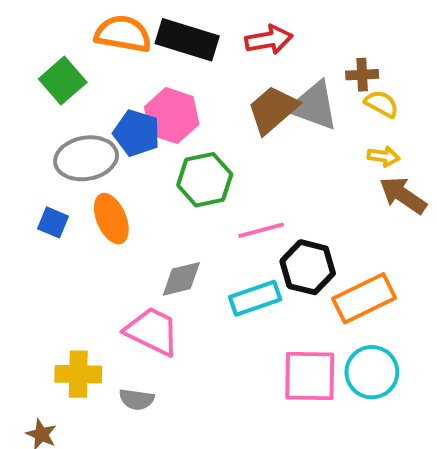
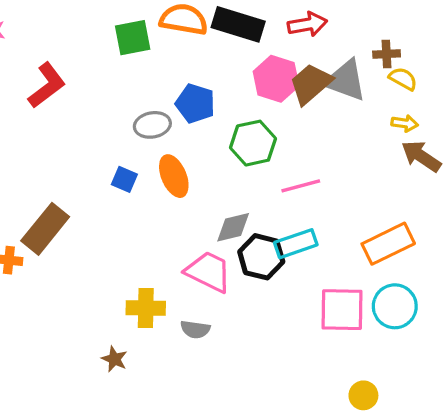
green square: (63, 81) -> (133, 38), moved, turned 30
pink hexagon: (172, 116) -> (276, 79), moved
gray ellipse: (86, 158) -> (152, 125), size x0.7
black hexagon: (308, 267) -> (261, 257), moved

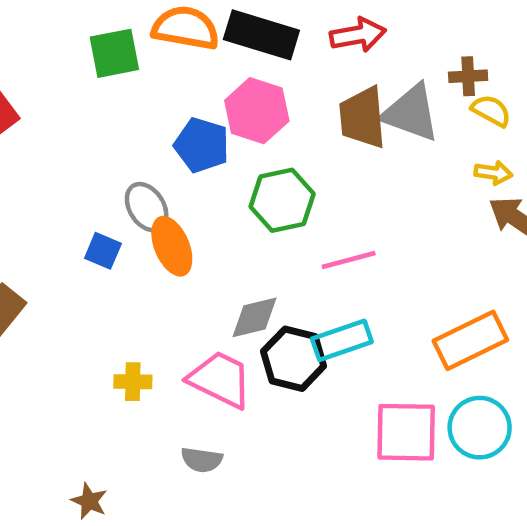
pink hexagon: (276, 79) -> (257, 111), moved
brown trapezoid: (311, 84) -> (362, 118), turned -54
gray ellipse: (152, 125) -> (147, 207), moved, turned 68
yellow cross: (146, 308) -> (133, 382), moved, size x0.7

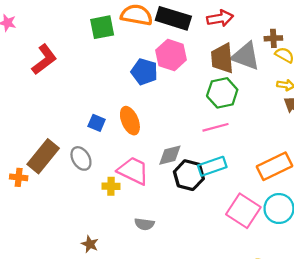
green hexagon: (282, 200) -> (222, 93), moved
gray ellipse: (147, 207) -> (81, 158), moved
pink trapezoid: (220, 379) -> (133, 171), moved
pink square: (406, 432) -> (243, 211), turned 32

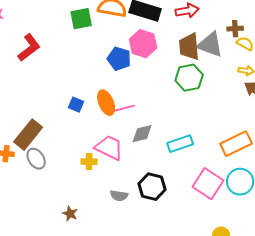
pink line: (216, 127) -> (123, 109), moved
gray ellipse: (81, 158) -> (36, 159), moved
black hexagon: (189, 175) -> (152, 187), moved

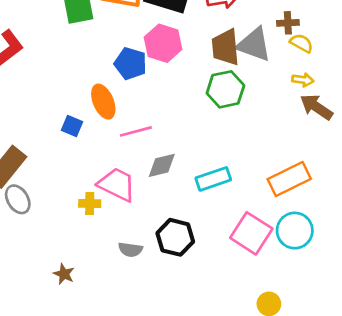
orange ellipse: (106, 103) -> (103, 102), moved

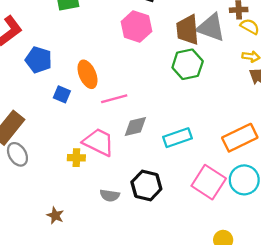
blue pentagon: (130, 64) -> (39, 60), moved

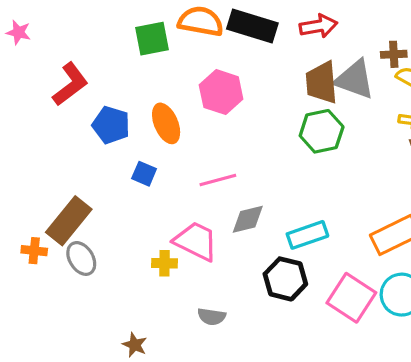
pink hexagon: (136, 27) -> (221, 92), moved
orange ellipse: (87, 74) -> (166, 123), moved
black hexagon: (146, 185) -> (285, 279), moved

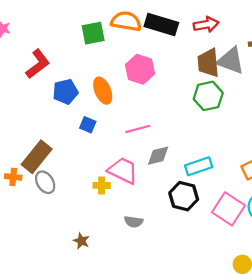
blue pentagon: (111, 125) -> (65, 92), turned -30

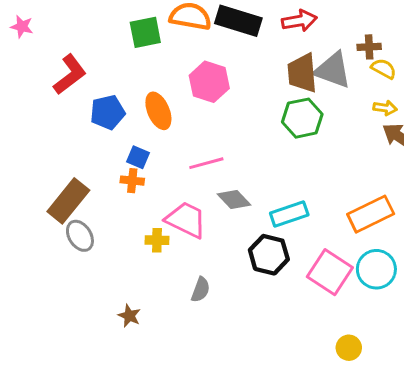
gray diamond: (158, 156) -> (234, 199), turned 60
orange cross: (13, 177) -> (132, 181), moved
gray semicircle: (134, 222) -> (201, 290), turned -78

